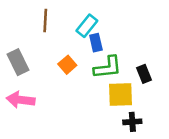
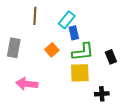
gray rectangle: (18, 62) -> (14, 48), turned 36
yellow square: (121, 95) -> (80, 73), moved
pink arrow: (21, 100) -> (27, 84), moved

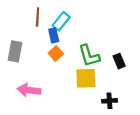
cyan rectangle: (67, 20) -> (61, 21), moved
blue rectangle: (74, 33) -> (54, 35), moved
green L-shape: (83, 52) -> (89, 56), turned 80

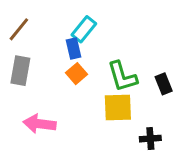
brown line: (38, 17) -> (19, 29), moved, turned 36

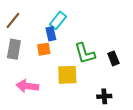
orange square: (76, 74) -> (44, 49), moved, turned 32
yellow square: (118, 108) -> (67, 75), moved

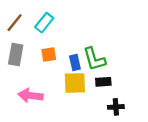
cyan rectangle: (58, 20) -> (44, 23), moved
blue rectangle: (51, 34) -> (75, 63), moved
black rectangle: (113, 58) -> (103, 82), moved, turned -72

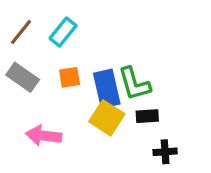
gray rectangle: (16, 55) -> (23, 77), turned -65
blue rectangle: (75, 63) -> (107, 89), size x1.6
yellow square: (75, 83) -> (107, 118), turned 35

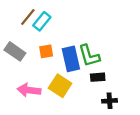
brown line: (21, 32) -> (28, 17), moved
yellow square: (107, 118) -> (60, 86), moved

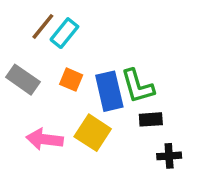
orange square: (46, 51) -> (71, 80), turned 32

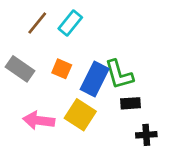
cyan rectangle: (64, 33) -> (70, 23), moved
blue rectangle: (109, 91) -> (95, 79), turned 40

